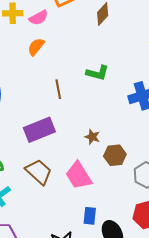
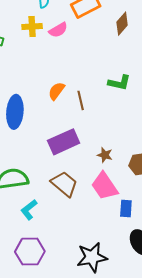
orange semicircle: (36, 47) -> (56, 91), moved
brown star: (92, 137) -> (105, 155), moved
blue rectangle: (90, 216) -> (126, 209), moved

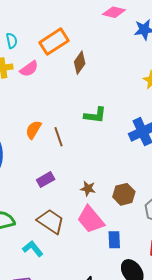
brown diamond: (122, 24) -> (80, 63), moved
purple rectangle: (64, 142) -> (46, 180), size x0.6
cyan L-shape: (29, 210) -> (33, 249), moved, turned 95

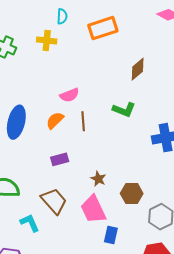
brown diamond: (80, 63) -> (138, 69), moved
pink semicircle: (29, 69) -> (69, 95), moved
orange semicircle: (33, 130) -> (55, 120), moved

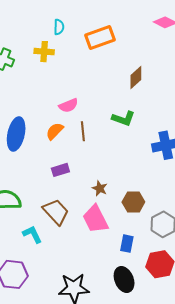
blue rectangle: (111, 235) -> (127, 244), moved

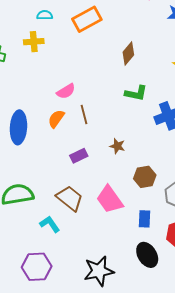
cyan semicircle: (59, 27) -> (45, 15), turned -84
green L-shape: (123, 118) -> (136, 93), moved
purple rectangle: (60, 170) -> (79, 156), moved
brown star: (100, 188) -> (117, 146), moved

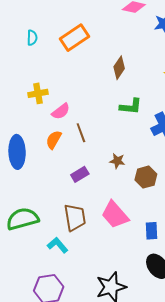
cyan semicircle: (45, 15) -> (32, 38), turned 98
yellow cross: (34, 42) -> (38, 93), moved
brown hexagon: (145, 177) -> (146, 177), moved
brown trapezoid: (70, 198) -> (75, 217), turned 48

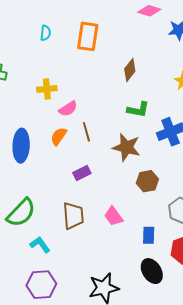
orange rectangle: (75, 38) -> (88, 36), turned -52
brown star: (117, 161) -> (126, 147), moved, size x1.8
pink trapezoid: (115, 215) -> (113, 216), size x0.7
green semicircle: (23, 219) -> (21, 213), turned 144
cyan L-shape: (58, 245) -> (40, 245), moved

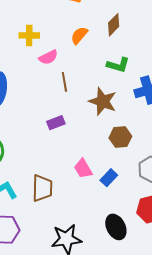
orange semicircle: (59, 136) -> (79, 35), moved
brown trapezoid: (73, 216) -> (42, 188), moved
blue rectangle: (149, 235) -> (109, 178), moved, turned 36

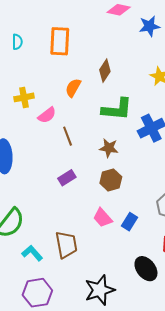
green L-shape: (118, 65) -> (117, 109), size x1.4
brown star: (103, 101) -> (109, 148), size x0.7
brown hexagon: (120, 137) -> (111, 180), moved

